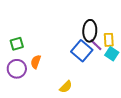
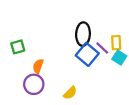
black ellipse: (90, 31) -> (83, 34), moved
purple circle: (17, 69) -> (34, 84), moved

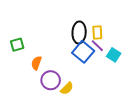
yellow rectangle: (116, 43) -> (97, 32), moved
purple circle: (34, 84) -> (51, 80), moved

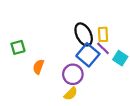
black ellipse: (79, 32) -> (84, 34), turned -30
purple circle: (51, 80) -> (73, 74), moved

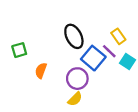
black ellipse: (84, 34) -> (74, 36), moved
yellow rectangle: (103, 34) -> (118, 36), moved, turned -32

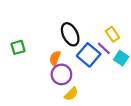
orange semicircle: (41, 71) -> (55, 58), moved
purple circle: (77, 79) -> (61, 74), moved

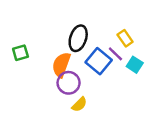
black ellipse: (70, 34) -> (78, 38), turned 45
orange semicircle: (55, 58) -> (61, 65), size x1.5

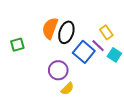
orange semicircle: (61, 65) -> (50, 28), moved

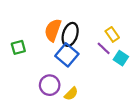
blue square: (84, 52) -> (67, 55), moved
purple circle: (58, 70) -> (50, 85), moved

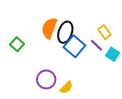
green square: (18, 47) -> (17, 44), turned -32
blue square: (67, 55) -> (74, 46), moved

